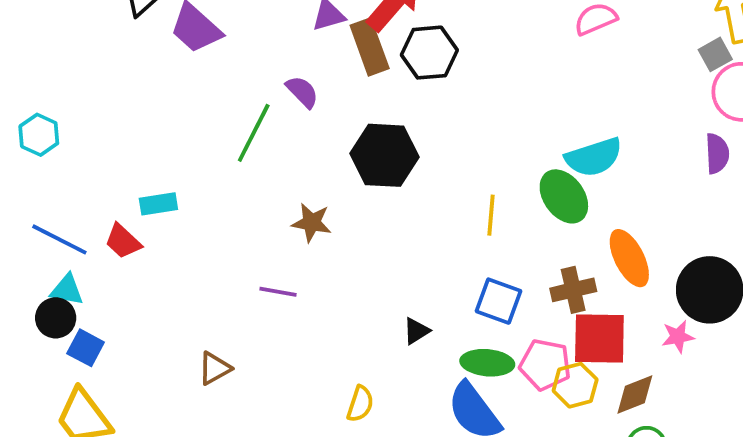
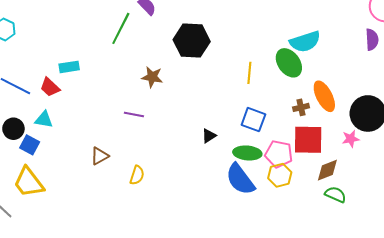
cyan triangle: (67, 290) -> (44, 120), moved
brown cross: (573, 290) -> (301, 107), moved, size x0.7
yellow hexagon: (575, 385) -> (280, 175), moved
yellow semicircle: (360, 404) -> (137, 175), moved

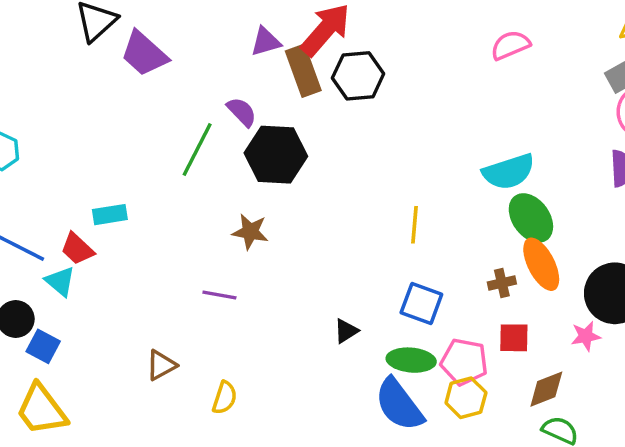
black hexagon: (192, 41) -> (276, 155), moved
green ellipse: (289, 63) -> (531, 218), moved
cyan triangle: (44, 120) -> (60, 281), moved, turned 30
red square: (308, 140) -> (514, 338), size x0.6

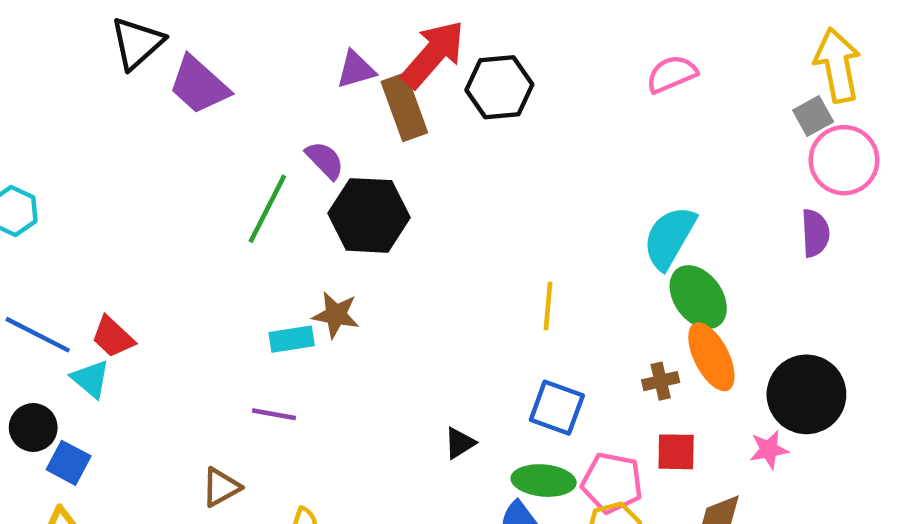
black hexagon: (358, 76) -> (499, 87), moved
cyan semicircle: (509, 172) -> (669, 237), turned 138
cyan rectangle: (110, 215) -> (292, 339), moved
purple line: (219, 295) -> (274, 414), moved

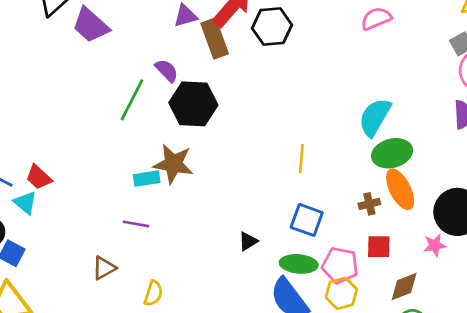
green ellipse: (698, 297) -> (392, 153), turned -69
brown star: (336, 315) -> (173, 164), size x1.4

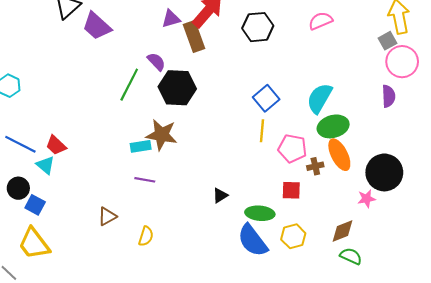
black hexagon: (272, 27) -> (258, 27), moved
blue square: (307, 220) -> (266, 98), moved, turned 30
purple line: (136, 224) -> (145, 180), moved
red square: (379, 247) -> (291, 190), moved
pink pentagon: (340, 265) -> (292, 148), moved

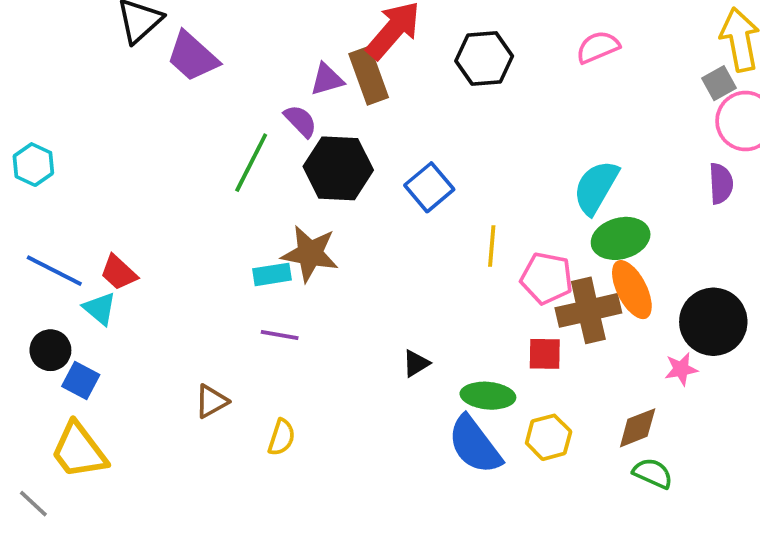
purple triangle: (171, 19) -> (327, 79), moved
blue square: (266, 98) -> (429, 187), moved
brown cross: (315, 166) -> (588, 310), size x2.0

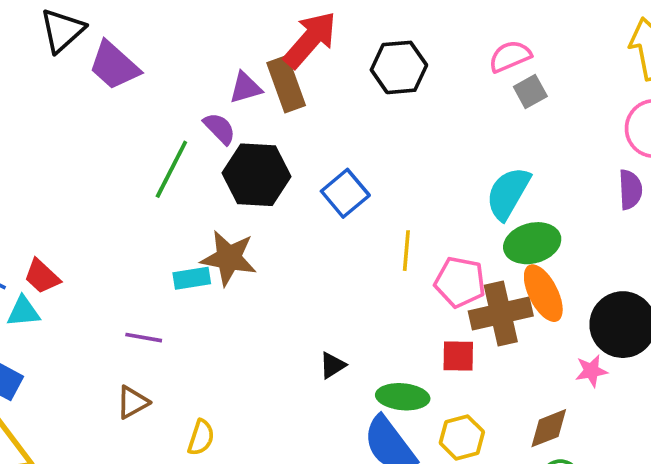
gray square: (719, 83) -> (530, 91), moved
cyan triangle: (100, 309) -> (23, 312), turned -45
purple line: (280, 335) -> (144, 338), moved

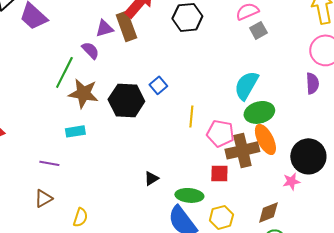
black hexagon: (257, 175) -> (126, 100), moved
blue square: (345, 193) -> (158, 85), size x0.7
brown star: (229, 258) -> (83, 93), moved

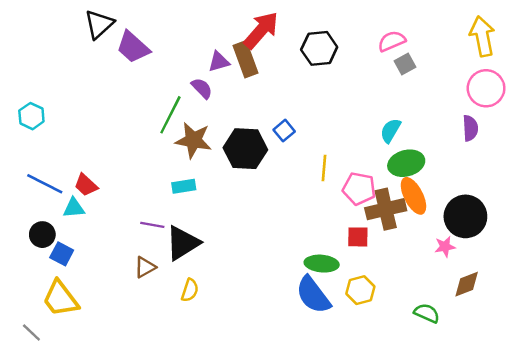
cyan semicircle: (246, 85) -> (391, 131), size x0.7
black triangle: (151, 178) -> (183, 243), moved, size x2.0
brown diamond: (268, 212) -> (467, 284), moved

